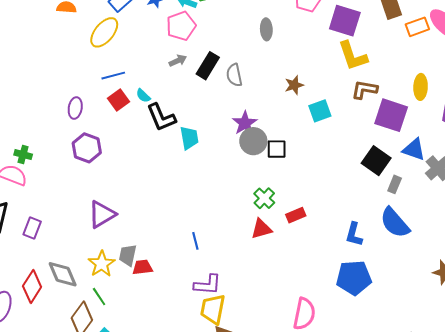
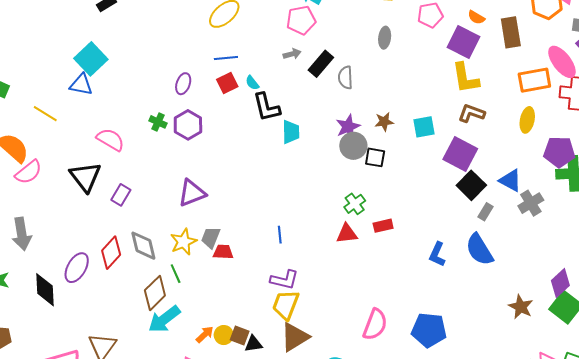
orange rectangle: (417, 27) -> (534, 80), moved, size x1.4
brown star: (294, 85) -> (384, 122), moved
purple square: (391, 115) -> (460, 154), moved
green cross: (23, 155) -> (158, 122), moved
blue pentagon: (354, 278) -> (429, 330), moved

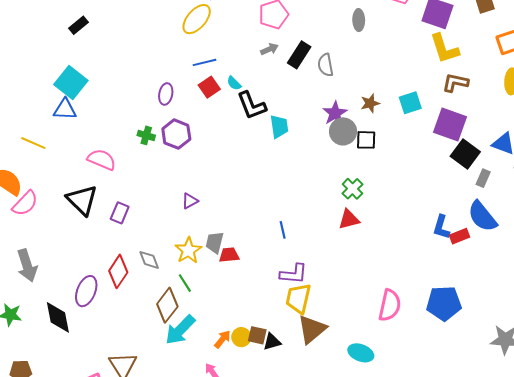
purple triangle: (192, 193) -> (190, 201), size x0.6
red rectangle: (383, 226) -> (459, 236), moved
gray diamond: (143, 246) -> (149, 260), size x0.7

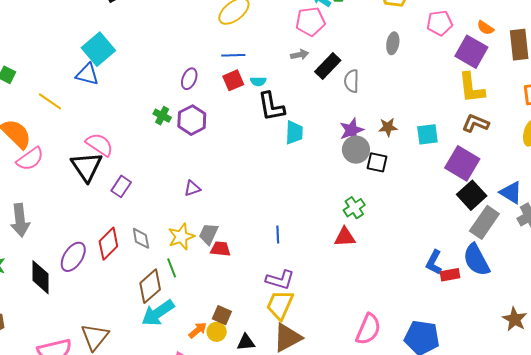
cyan semicircle: (234, 83) -> (258, 81), turned -56
pink semicircle: (102, 160) -> (100, 145), moved
gray rectangle: (483, 178) -> (484, 222), size x1.8
brown square: (257, 335) -> (222, 315), moved

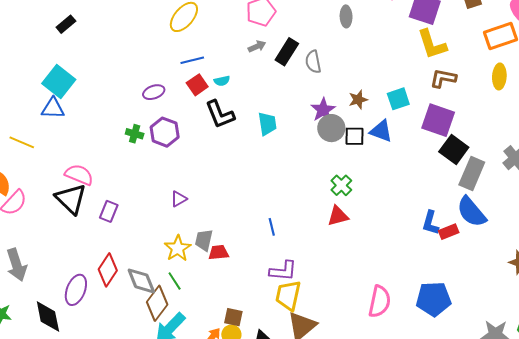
purple ellipse: (189, 79) -> (154, 92), turned 60
black L-shape: (271, 107) -> (220, 114), moved
blue triangle: (511, 192) -> (381, 131), moved
gray diamond: (141, 238) -> (141, 281), moved, size x1.4

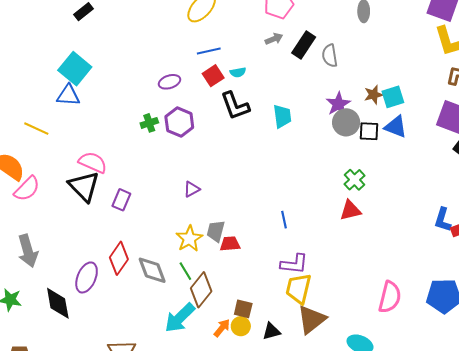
cyan square: (398, 99) -> (393, 97), moved
green cross: (135, 134) -> (149, 123), turned -36
brown diamond: (157, 303) -> (201, 290), moved

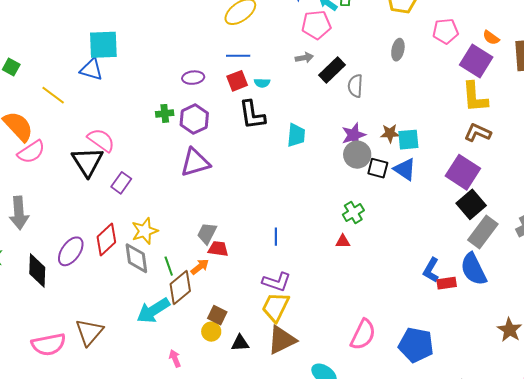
cyan square: (75, 69) -> (103, 45), turned 36
purple triangle: (192, 189) -> (195, 162), moved, size x1.8
red triangle: (350, 210) -> (343, 241), size x0.7
yellow star: (189, 239) -> (145, 231), moved
orange arrow: (222, 328) -> (200, 267), moved

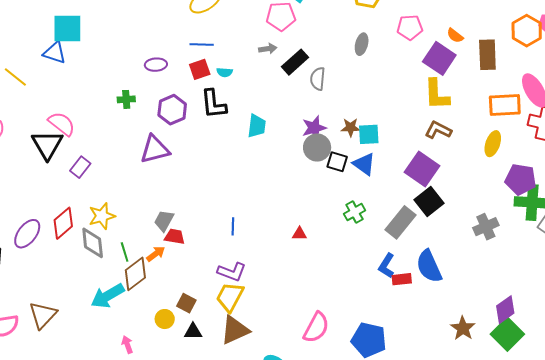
purple hexagon: (194, 119) -> (172, 110), moved
green cross: (353, 213) -> (355, 212), moved
gray rectangle: (483, 232) -> (400, 222), moved
brown square: (217, 315) -> (186, 303), moved

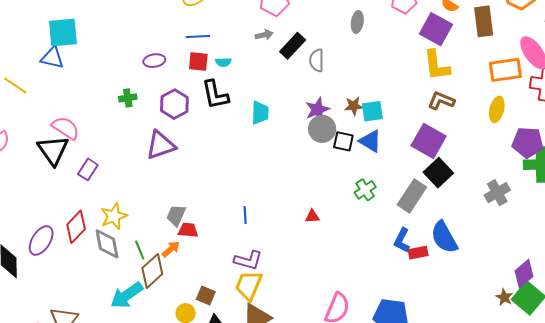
red square: (200, 69) -> (198, 62), turned 30
brown star: (463, 328) -> (504, 297), moved, size x0.7

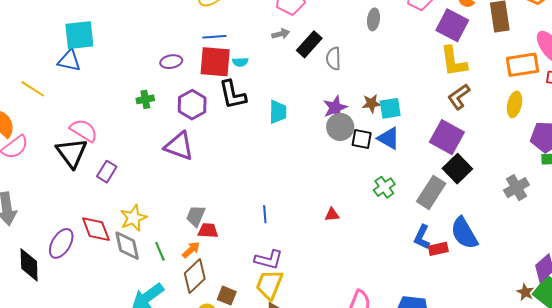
red square: (198, 62) -> (215, 62), size x1.6
brown L-shape: (441, 101) -> (459, 97), turned -56
purple triangle: (161, 145) -> (179, 146), turned 40
red diamond: (76, 227) -> (96, 229), turned -64
brown diamond: (152, 271) -> (195, 276), moved

